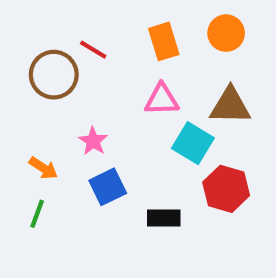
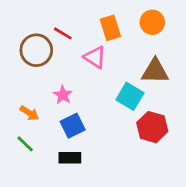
pink triangle: (162, 100) -> (95, 57), moved, turned 35
green line: (37, 214) -> (25, 144), turned -66
black rectangle: (164, 218) -> (70, 158), moved

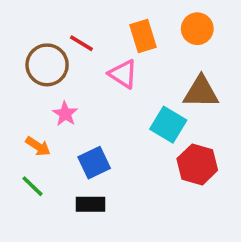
pink star: (63, 95) -> (65, 114), moved

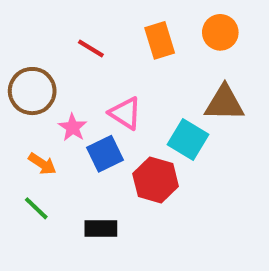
brown circle: (47, 65) -> (32, 91), moved
pink triangle: (123, 74) -> (125, 113), moved
blue square: (94, 163) -> (105, 154), moved
red hexagon: (197, 164) -> (156, 180), moved

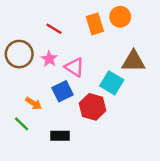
orange circle: (220, 32) -> (120, 17), moved
pink star: (73, 127) -> (49, 59), moved
orange arrow: (42, 164) -> (34, 103), moved

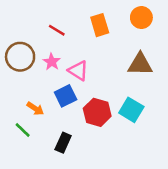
orange circle: (120, 17) -> (141, 18), moved
cyan square: (112, 83) -> (131, 110), moved
black rectangle: (60, 136) -> (63, 143), turned -66

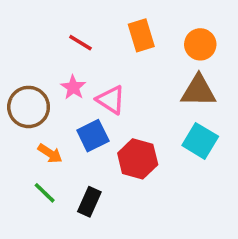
orange circle: (141, 18) -> (200, 44), moved
brown circle: (20, 57) -> (29, 107), moved
cyan square: (131, 110) -> (200, 141), moved
green line: (23, 130) -> (45, 193), moved

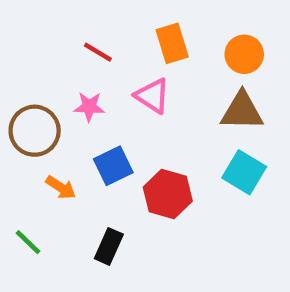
pink star: (73, 87) -> (89, 107), turned -30
pink triangle: (111, 100) -> (152, 96), moved
green line: (45, 193) -> (28, 242), moved

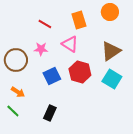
orange circle: (244, 54) -> (110, 12), moved
brown triangle: (242, 111) -> (111, 51), turned -35
orange arrow: (61, 187) -> (18, 92), moved
red hexagon: (168, 194) -> (80, 72), moved

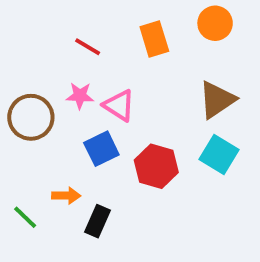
pink triangle: (70, 44) -> (119, 106), moved
red hexagon: (80, 72) -> (156, 166), moved
orange arrow: (18, 92) -> (66, 196), moved, turned -32

